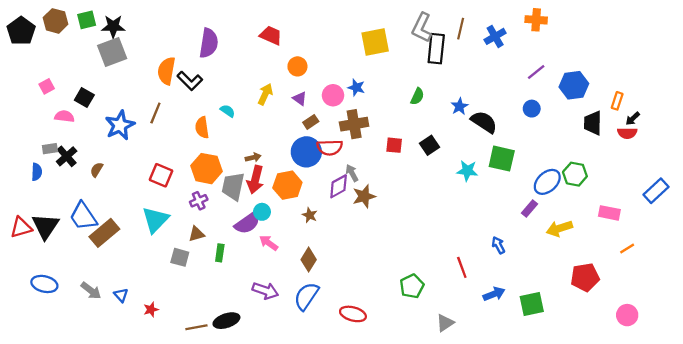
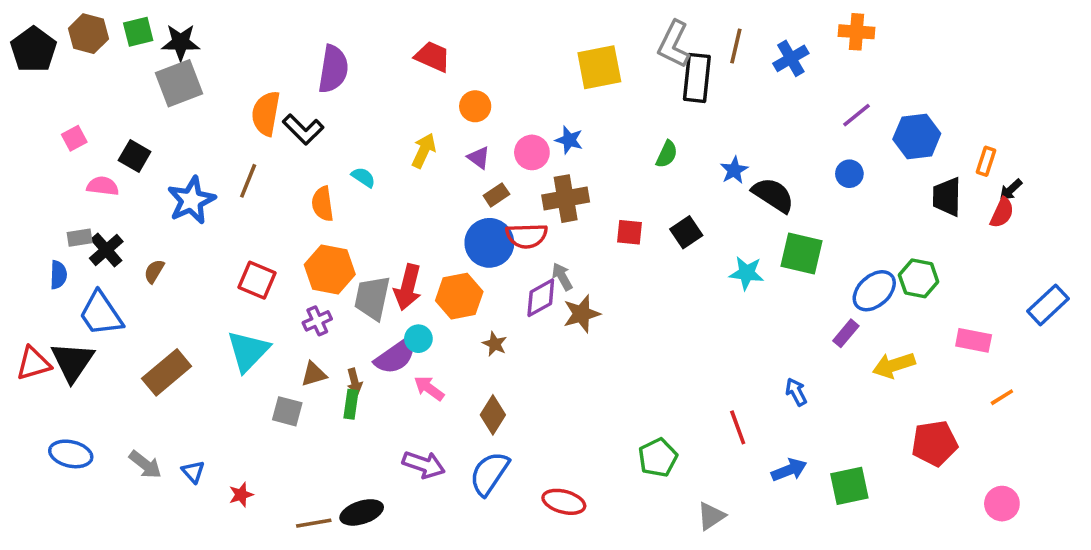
red semicircle: (627, 133) -> (1002, 213), turned -66
brown arrow: (253, 157) -> (355, 381), moved, turned 88
blue trapezoid: (83, 216) -> (101, 314), moved

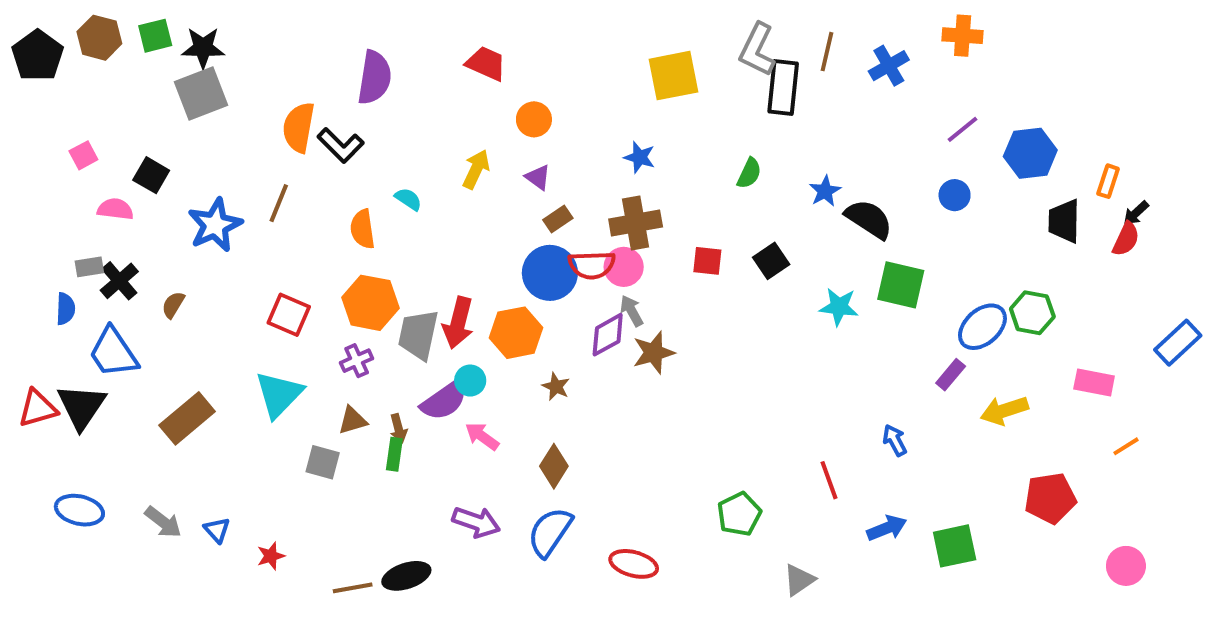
pink circle: (532, 152) -> (624, 267), moved

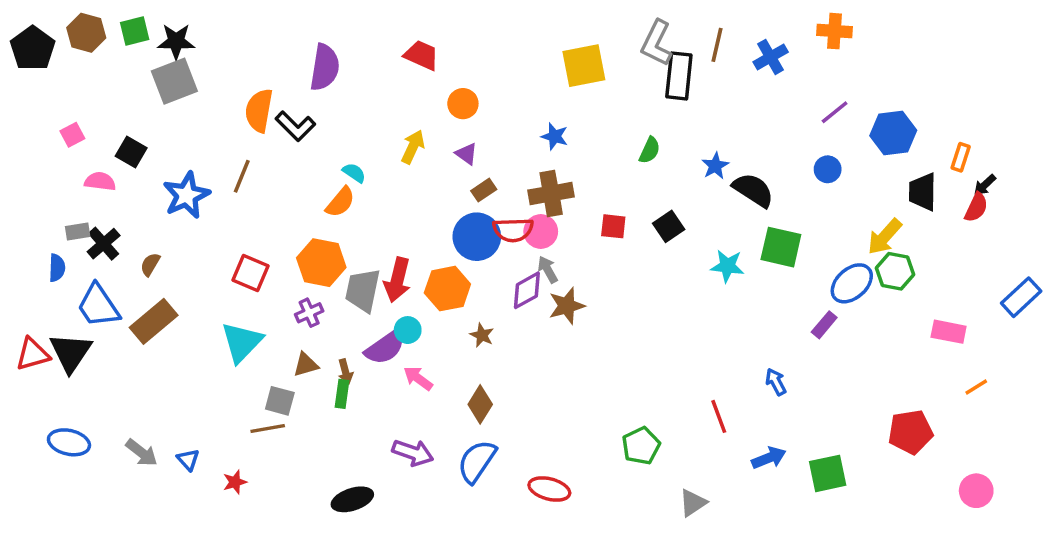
orange semicircle: (363, 229) -> (340, 202), moved, turned -132
yellow arrow: (1004, 410) -> (885, 237), moved, turned -30
brown rectangle: (187, 418) -> (154, 321), moved
brown line: (353, 588) -> (268, 429), moved

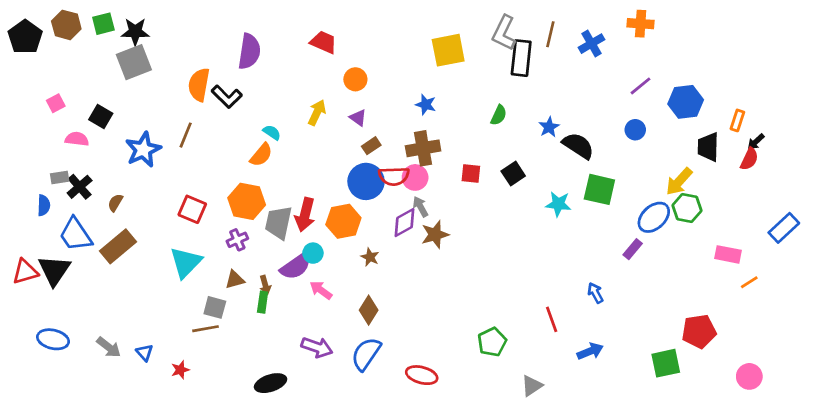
orange line: (976, 387) -> (749, 282), moved
green square: (828, 473) -> (666, 363), moved

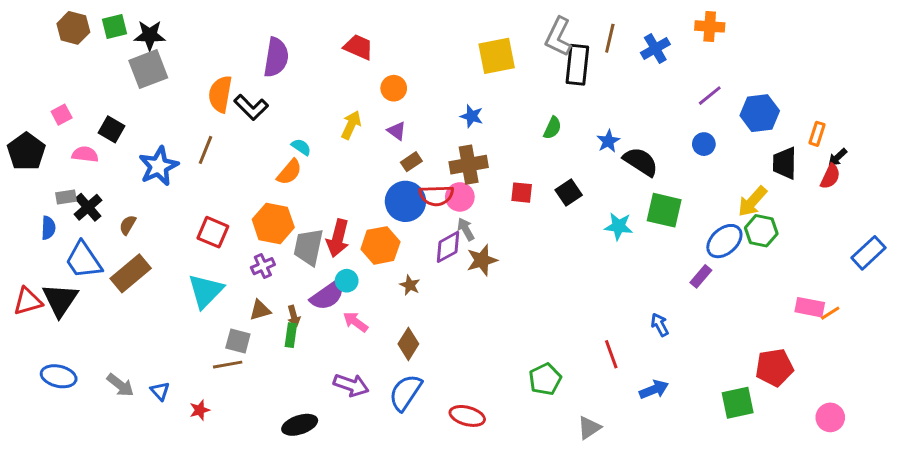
black pentagon: (25, 37) -> (26, 151), moved
pink rectangle: (728, 254) -> (810, 307), moved

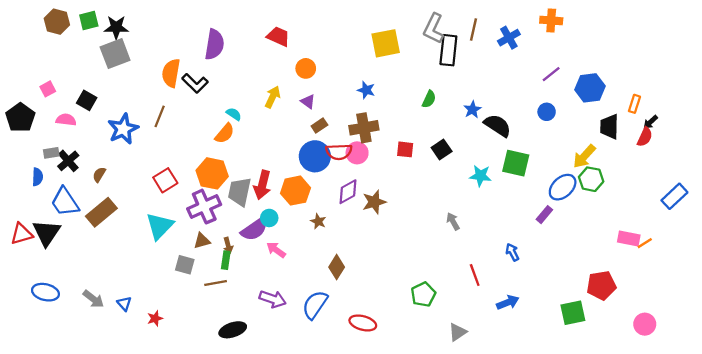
gray arrow: (466, 229) -> (453, 221), moved
red square: (213, 232) -> (165, 180), turned 35
purple cross: (263, 266) -> (204, 207), size x1.8
brown diamond: (408, 344) -> (337, 267), moved
brown line: (228, 365) -> (216, 283), moved

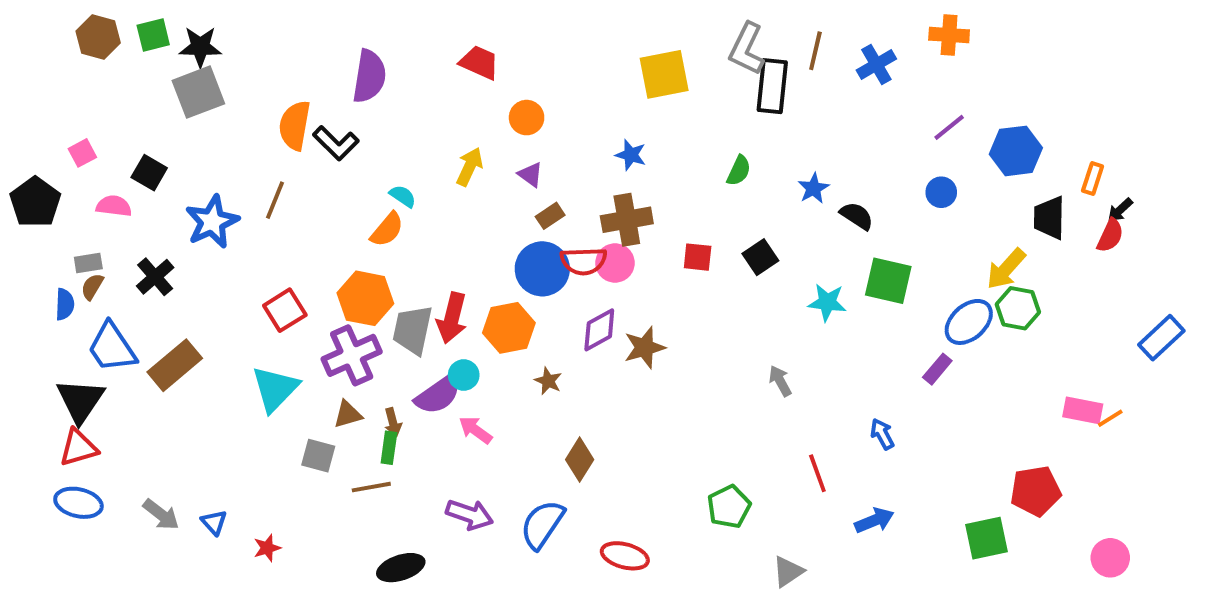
black semicircle: (498, 125) -> (857, 216), size x0.7
black cross: (68, 161) -> (155, 277), moved
brown semicircle: (99, 175) -> (92, 287), moved
red triangle: (21, 234) -> (78, 448), moved

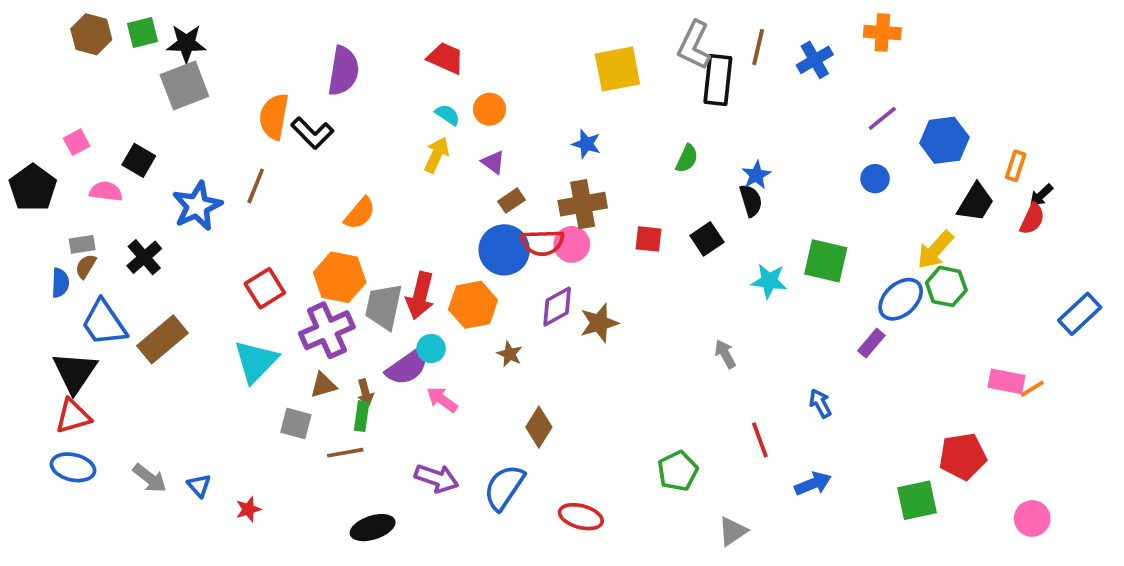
cyan semicircle: (403, 196) -> (448, 115), moved
black semicircle: (857, 216) -> (751, 201), moved, turned 40
black trapezoid: (1049, 218) -> (976, 202), turned -150

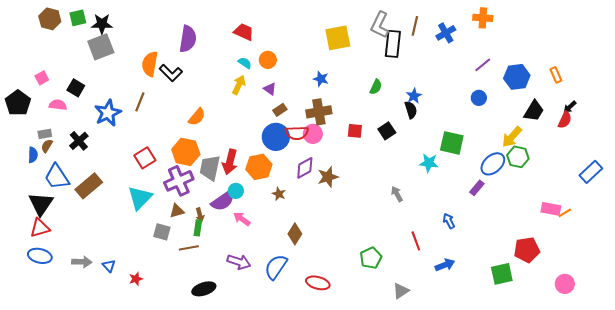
orange rectangle: (1016, 166) -> (556, 75), moved, turned -42
cyan star: (769, 281) -> (429, 163), moved
gray arrow: (150, 478) -> (82, 262), turned -36

